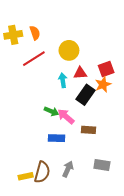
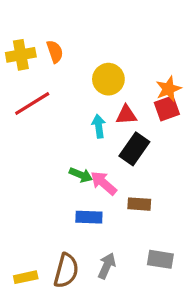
red line: (34, 59) -> (32, 103), moved
orange star: (103, 84) -> (168, 89), moved
yellow rectangle: (26, 176) -> (26, 277), moved

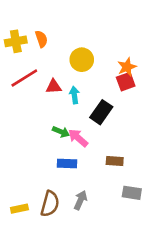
red triangle: (126, 115) -> (54, 87), moved
brown rectangle: (139, 204) -> (115, 161), moved
gray rectangle: (160, 259) -> (132, 193), moved

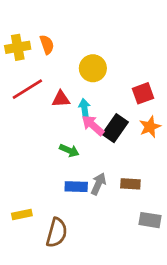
orange star: (127, 67) -> (150, 127), moved
pink arrow: (78, 138) -> (93, 125), moved
gray arrow: (80, 200) -> (98, 184), moved
yellow rectangle: (19, 209) -> (22, 214), moved

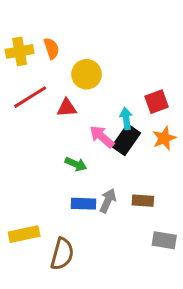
yellow circle: (93, 68) -> (87, 74), moved
cyan arrow: (85, 109) -> (126, 118), moved
yellow rectangle: (22, 214) -> (24, 234), size x1.4

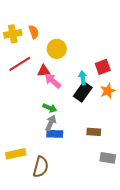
pink arrow: (102, 137) -> (53, 81), moved
gray arrow: (108, 201) -> (51, 123), moved

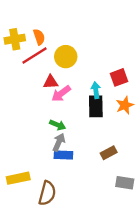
red line: (20, 64) -> (34, 55), moved
pink arrow: (53, 81) -> (61, 94), turned -78
black rectangle: (83, 92) -> (96, 106), turned -36
brown rectangle: (94, 132) -> (109, 153), turned -32

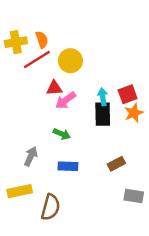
red square: (119, 77) -> (128, 94), moved
gray arrow: (59, 142) -> (31, 156), moved

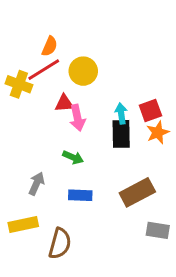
orange semicircle: (42, 40) -> (50, 46), turned 42
yellow cross: (16, 42) -> (19, 84), moved, turned 30
pink arrow: (65, 100) -> (77, 118), turned -65
brown rectangle: (116, 164) -> (137, 192), size x1.6

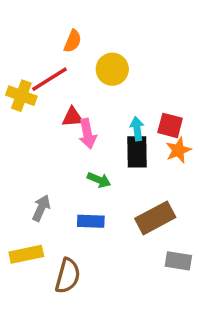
orange semicircle: (50, 46) -> (73, 41), moved
yellow circle: (83, 71) -> (112, 69), moved
red square: (150, 111) -> (170, 125), turned 35
green arrow: (73, 157) -> (99, 180), moved

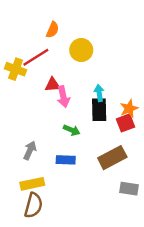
red square: (170, 125) -> (125, 123), moved, turned -36
yellow rectangle: (26, 254) -> (32, 184), moved
brown semicircle: (68, 276) -> (33, 205), moved

